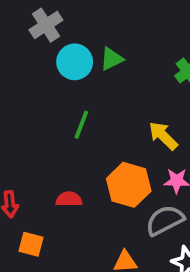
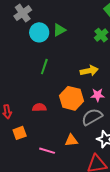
yellow arrow: (163, 136) -> (89, 71), turned 126
orange square: (31, 244) -> (20, 133), turned -32

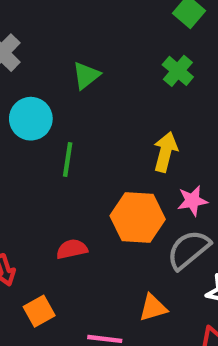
cyan circle: (39, 32) -> (31, 119), moved
yellow arrow: (89, 71) -> (165, 152), turned -54

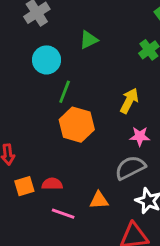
orange hexagon: (138, 218) -> (77, 125), moved
red semicircle: (72, 249) -> (52, 184), moved

